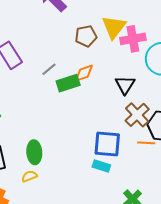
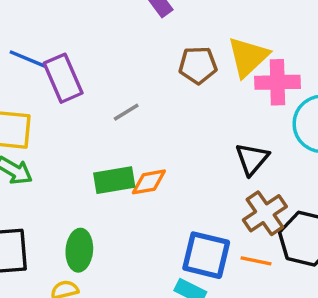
orange diamond: (84, 73) -> (149, 182), moved
green rectangle: (68, 83) -> (114, 180), moved
orange line: (146, 143) -> (256, 261), moved

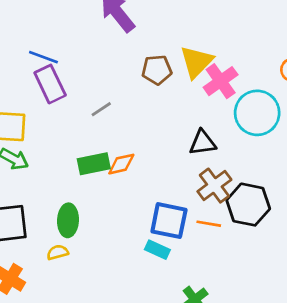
blue line: (27, 59) -> (43, 57), moved
pink cross: (277, 82) -> (221, 81), turned -32
black triangle: (252, 159) -> (203, 143), turned 44

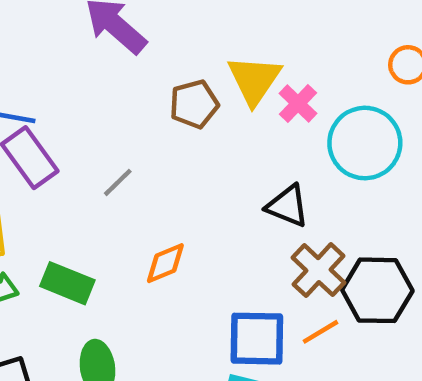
pink cross: (221, 81) -> (298, 103), size x0.7
black triangle: (203, 143) -> (287, 206), turned 40
green rectangle: (94, 164) -> (67, 283), moved, turned 44
orange line: (209, 224) -> (321, 332), turned -30

